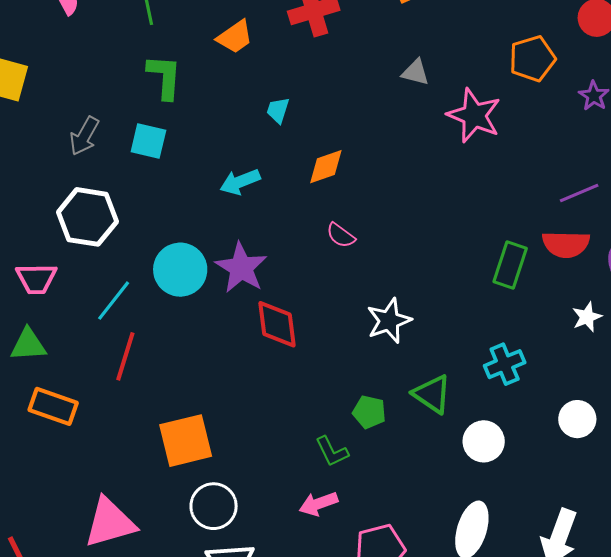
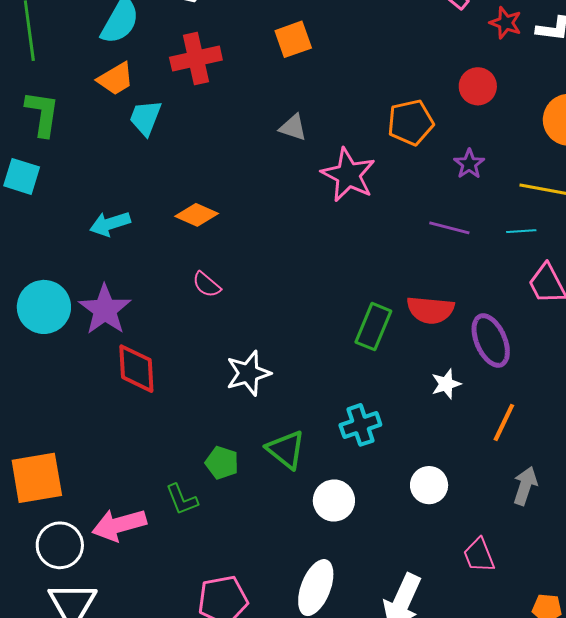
cyan trapezoid: (278, 110) -> (145, 118), moved, size x1.4
orange diamond: (326, 167) -> (197, 215), turned 39
purple line: (579, 193) -> (449, 228), moved, turned 33
pink arrow: (318, 504) -> (119, 525), moved, size x1.4

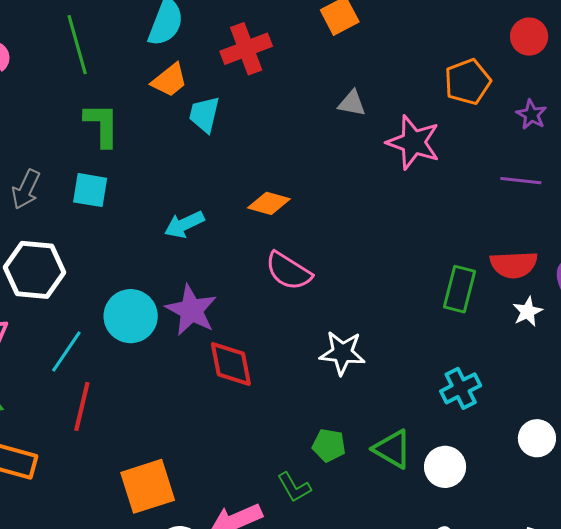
pink semicircle: (207, 285) -> (288, 271), size x1.6
white star: (248, 373) -> (342, 353), turned 30
white star: (446, 384) -> (528, 312), moved
green triangle: (286, 450) -> (392, 449), moved

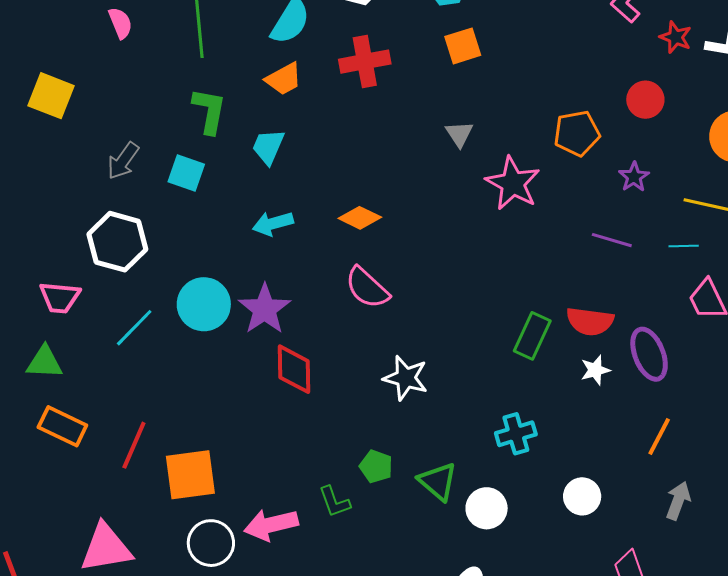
gray triangle: (352, 103) -> (459, 134), turned 36
cyan trapezoid: (204, 114) -> (268, 147), moved
red line: (82, 406) -> (134, 445), moved

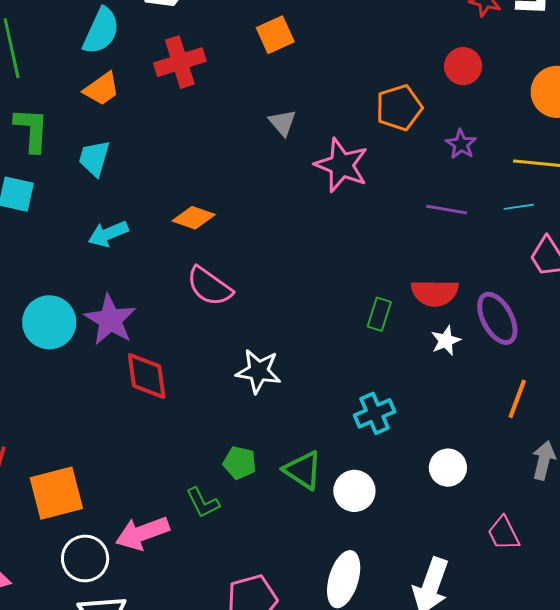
green rectangle: (532, 336) -> (379, 314), size x0.7

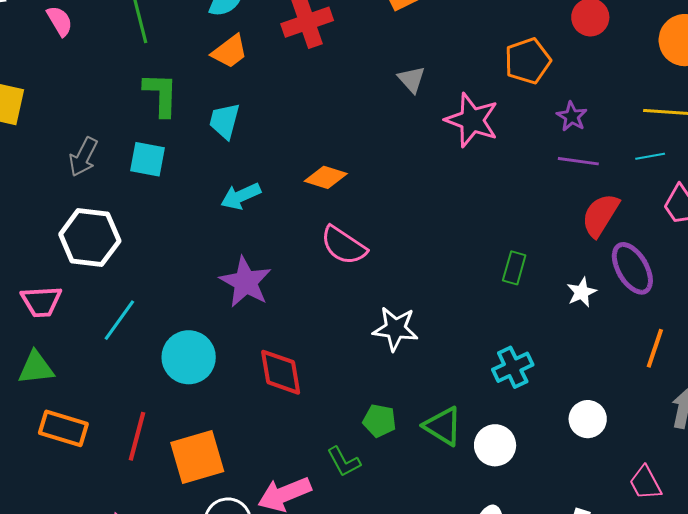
purple star: (461, 144) -> (572, 117), moved
red semicircle: (435, 293) -> (600, 215), moved, turned 123
cyan circle: (49, 322) -> (189, 357), moved
red diamond: (147, 376) -> (281, 372), moved

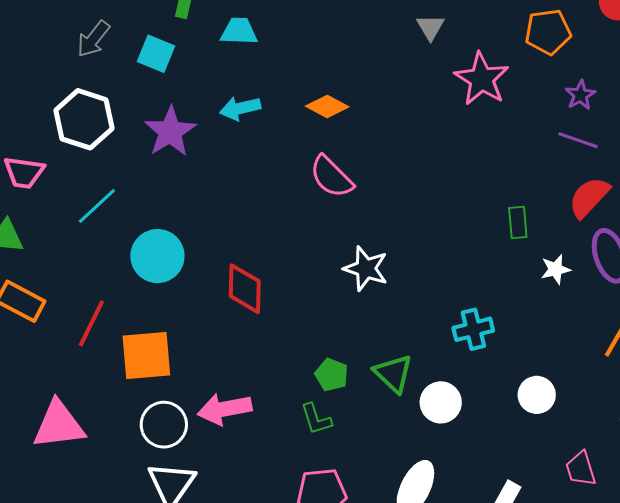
cyan trapezoid: (224, 121) -> (239, 31), turned 66
green rectangle: (514, 268) -> (518, 222), moved, turned -32
purple star: (246, 282) -> (170, 132), moved
green pentagon: (379, 421) -> (331, 375), moved
green L-shape: (344, 462) -> (316, 419), moved

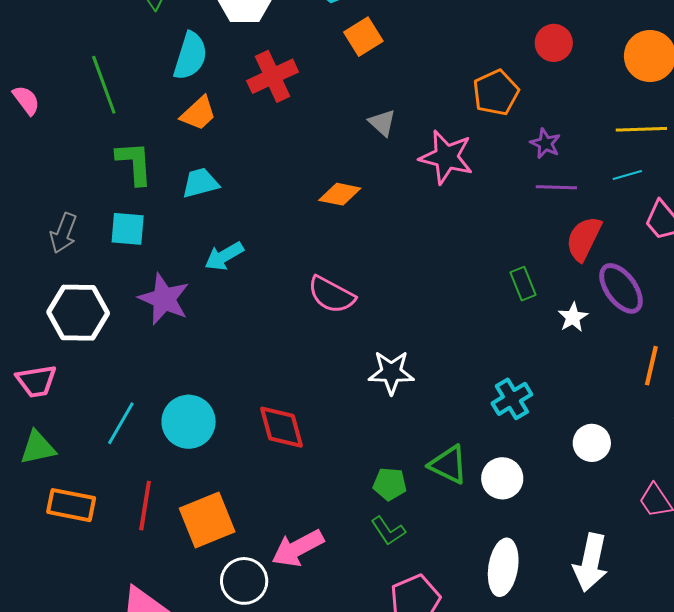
orange diamond: (327, 106) -> (340, 194), moved
cyan line: (97, 206) -> (121, 423), moved

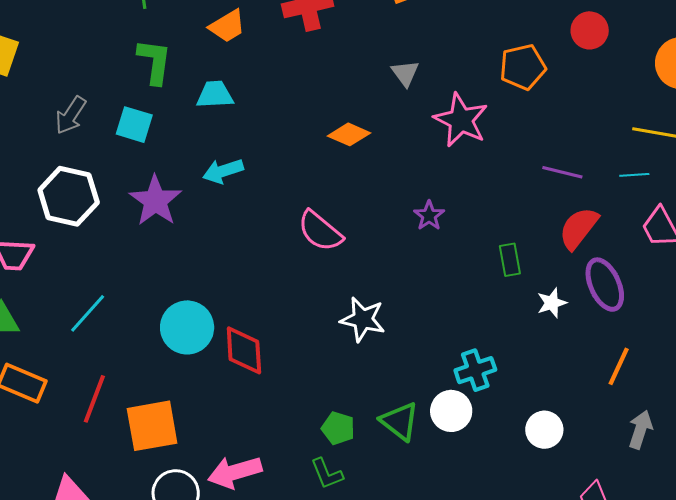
purple star: (545, 143) -> (429, 216), moved
cyan circle: (189, 422) -> (187, 327), moved
white circle: (502, 478) -> (451, 411), moved

